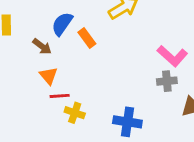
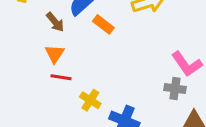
orange rectangle: (87, 38) -> (103, 24), turned -30
yellow cross: (75, 113) -> (90, 100), moved

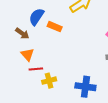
yellow cross: (90, 100) -> (49, 81), moved, turned -32

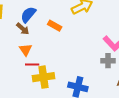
blue semicircle: (36, 17) -> (28, 15), moved
yellow cross: (49, 81) -> (44, 77), size x1.5

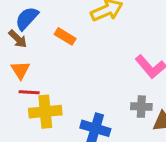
gray cross: (108, 61) -> (141, 107), moved

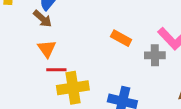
orange rectangle: (65, 36) -> (121, 38), moved
gray cross: (141, 107) -> (155, 55), moved

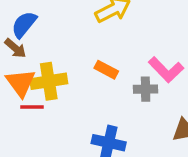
orange triangle: (47, 49) -> (21, 83), size x1.4
yellow cross: (73, 88) -> (49, 81), moved

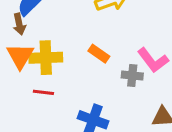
brown arrow: (15, 48) -> (19, 24), turned 30
red line: (32, 107) -> (43, 92), moved

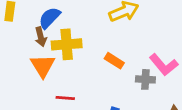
yellow cross: (46, 58) -> (67, 44), moved

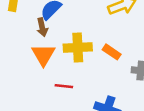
yellow cross: (67, 44) -> (78, 48), moved

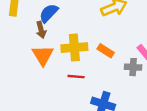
red line: (64, 86) -> (76, 77), moved

